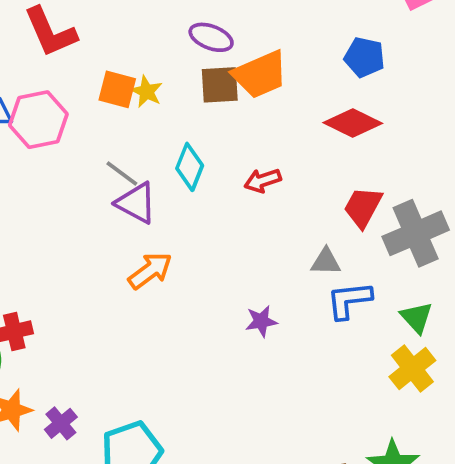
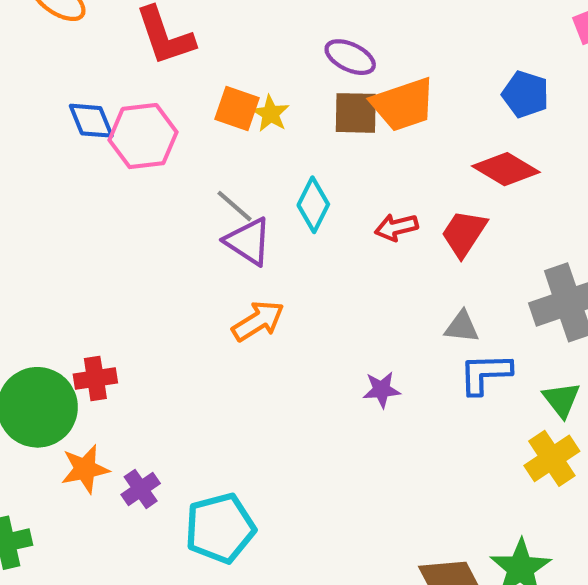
red trapezoid: (363, 207) -> (464, 233), moved

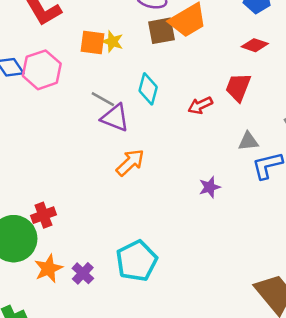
red diamond: (506, 169) -> (255, 45), size x0.7
red arrow: (396, 227) -> (200, 105), moved
cyan pentagon: (220, 528) -> (137, 261), moved

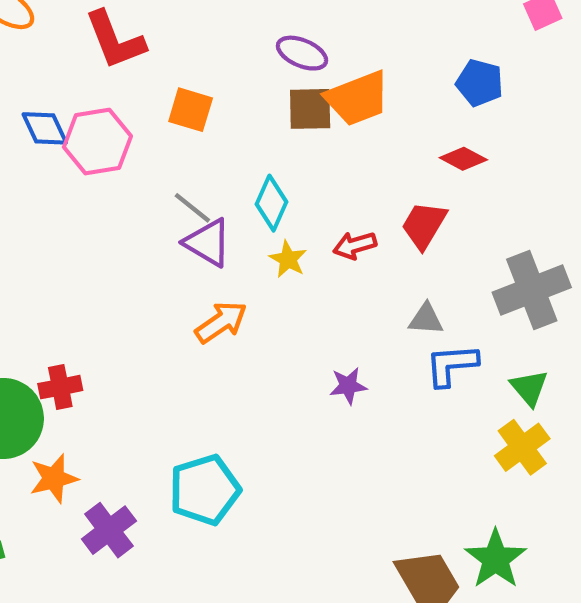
yellow star: (112, 42) -> (288, 259), moved
purple cross: (83, 273) -> (109, 530), moved, size x1.4

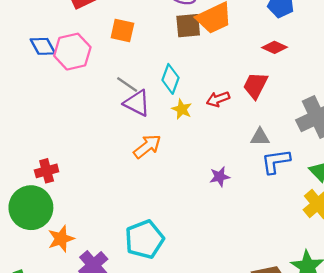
red cross: (60, 387) -> (47, 171), moved

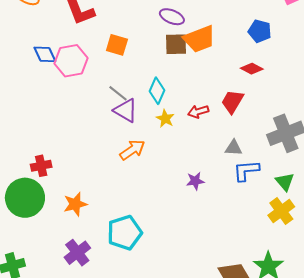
orange star: (61, 239) -> (75, 204), moved

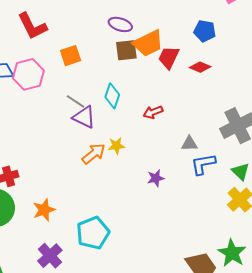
orange square: (117, 45) -> (71, 56), turned -30
red trapezoid: (232, 101) -> (169, 57), moved
yellow star: (165, 119) -> (116, 146), moved, turned -30

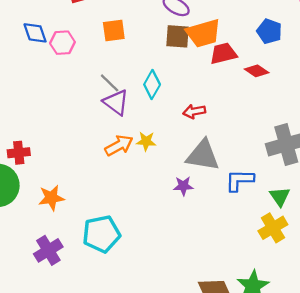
red trapezoid: (169, 57) -> (223, 53), turned 40
pink hexagon: (28, 74) -> (62, 43), size x0.7
gray triangle: (189, 144) -> (203, 155), moved, size x1.8

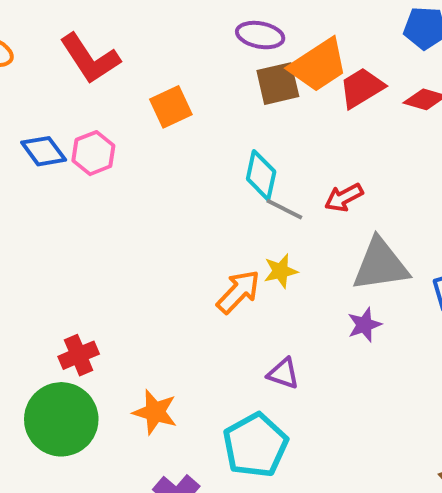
gray line: (110, 83) -> (284, 209), moved
purple triangle: (116, 102) -> (283, 373), moved, size x0.7
orange star: (51, 198) -> (155, 412), turned -30

